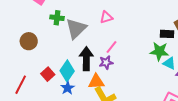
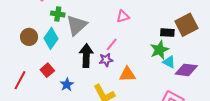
pink triangle: (106, 17) -> (123, 16), moved
green star: (159, 51) -> (159, 50), turned -30
cyan diamond: (67, 71) -> (51, 38), moved
orange triangle: (96, 82) -> (127, 74), moved

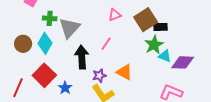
brown square: (186, 25) -> (146, 20), moved
purple star: (106, 60) -> (99, 76), moved
red square: (47, 70) -> (44, 75), size x1.6
orange triangle: (127, 74) -> (124, 72), turned 36

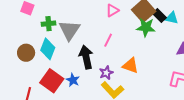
black rectangle: (160, 27) -> (159, 15), turned 56
green star: (154, 45) -> (146, 27), moved, turned -30
cyan triangle: (165, 56) -> (172, 18), moved
blue star: (65, 88) -> (73, 80), moved

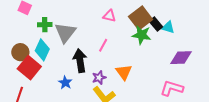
pink triangle: (112, 10) -> (109, 16), turned 40
orange triangle: (131, 66) -> (124, 72), turned 30
red square: (52, 81) -> (29, 68), moved

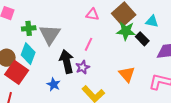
black rectangle: (156, 24) -> (142, 39), moved
orange triangle: (124, 72) -> (127, 74), moved
purple star: (99, 78) -> (83, 67), moved

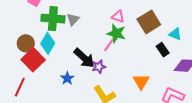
green cross: (29, 28) -> (53, 19), size x1.6
green star: (126, 31) -> (116, 33), moved
gray triangle: (50, 34) -> (73, 19), moved, size x0.6
black arrow: (67, 61) -> (84, 58), turned 135

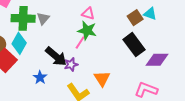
brown square: (149, 22) -> (135, 18), moved, size x0.7
cyan triangle: (175, 34) -> (150, 14), moved
black rectangle: (163, 50) -> (134, 45), size x1.6
orange triangle: (141, 82) -> (102, 79), moved

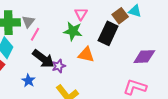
pink triangle: (88, 14) -> (81, 14), moved, turned 48
pink line: (80, 43) -> (35, 34), moved
black rectangle: (134, 45) -> (108, 33), moved, turned 65
orange triangle: (102, 79) -> (86, 55), moved, turned -42

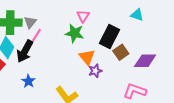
brown square: (120, 16) -> (121, 52), moved
orange triangle: (86, 55) -> (87, 57), turned 36
black arrow: (43, 59) -> (25, 51), moved, turned 80
purple star: (59, 66) -> (95, 71), moved

